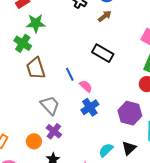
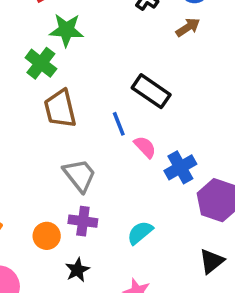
black rectangle: (103, 53) -> (151, 91), moved
blue cross: (90, 107) -> (180, 167), moved
purple cross: (54, 131) -> (83, 221), turned -35
cyan semicircle: (106, 150) -> (140, 233), moved

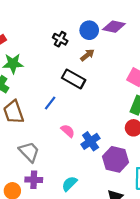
black rectangle: (151, 91) -> (74, 79), moved
blue line: (119, 124) -> (50, 103), moved, turned 64

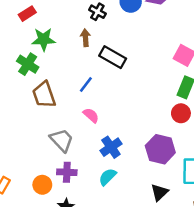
brown arrow: (87, 55) -> (85, 38), moved, turned -56
pink semicircle: (68, 131) -> (91, 115), moved
blue cross: (91, 141) -> (111, 147), moved

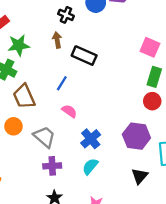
orange circle: (42, 185) -> (13, 126), moved

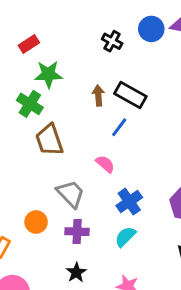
brown arrow: (57, 40) -> (98, 95), moved
blue line: (62, 83) -> (119, 127), moved
orange circle: (13, 126) -> (36, 222), moved

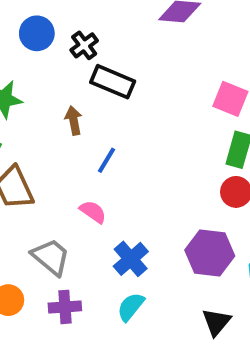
blue circle: (151, 29) -> (37, 33), moved
black cross: (112, 41) -> (84, 45), turned 30
black rectangle: (130, 95) -> (113, 82), moved

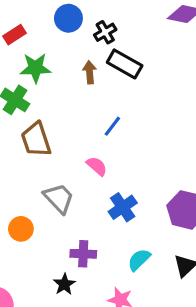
brown arrow: (74, 120) -> (90, 72), moved
purple cross: (65, 307) -> (83, 254), moved
cyan semicircle: (131, 307) -> (139, 260), moved

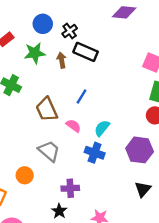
green star: (35, 68) -> (35, 53), moved
brown trapezoid: (36, 140) -> (47, 109), moved
blue cross: (123, 207) -> (95, 153), turned -30
cyan semicircle: (139, 260) -> (102, 128), moved

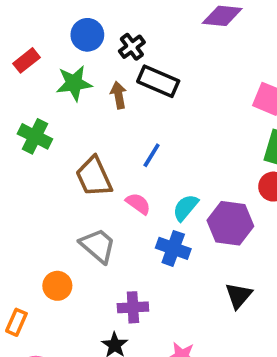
purple hexagon: (140, 150) -> (230, 223), moved
black triangle: (143, 189) -> (239, 296), moved

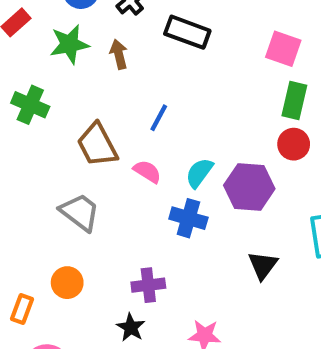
black rectangle: (158, 81) -> (187, 32), moved
gray trapezoid: (98, 246) -> (80, 212), moved
orange circle: (57, 286) -> (67, 283), moved

